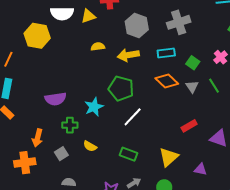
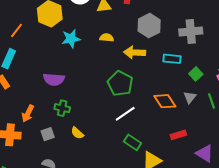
orange diamond: (167, 81) -> (165, 101), moved
cyan star: (94, 107) -> (71, 39), moved
green rectangle: (128, 154) -> (132, 142), moved

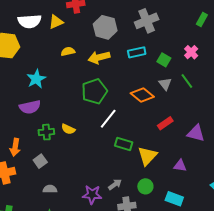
cyan star: (71, 39) -> (36, 79), moved
green pentagon: (120, 83) -> (94, 91), turned -30
yellow semicircle: (77, 133) -> (68, 129), moved

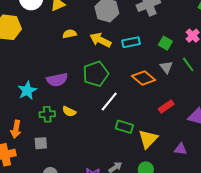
cyan rectangle: (137, 52) -> (131, 42), moved
yellow arrow: (99, 57) -> (101, 40), turned 40
cyan star: (36, 79) -> (27, 91), moved
purple semicircle: (30, 107) -> (57, 80), moved
gray square: (40, 161) -> (41, 143), turned 32

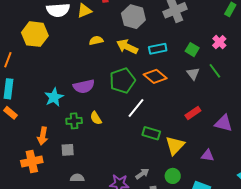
orange diamond: (144, 78) -> (155, 76), moved
yellow semicircle: (69, 111) -> (96, 118), turned 32

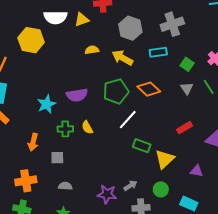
cyan rectangle: (158, 49) -> (158, 52), moved
orange cross: (32, 161) -> (26, 181), moved

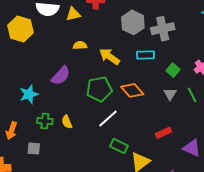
gray hexagon: (130, 28) -> (133, 22), moved
purple semicircle: (77, 95) -> (61, 76), moved, turned -45

